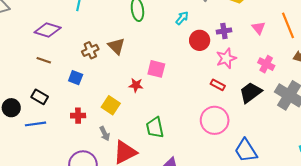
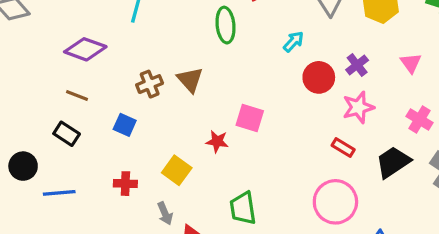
purple cross: (224, 31) -> (357, 65), turned -32
black rectangle: (40, 97) -> (67, 134), moved

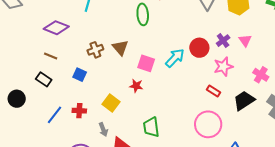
cyan arrow: (293, 42) -> (175, 58), moved, size x1.5
pink triangle: (411, 63) -> (245, 40), moved
pink square: (250, 118) -> (146, 63), moved
blue line: (59, 193) -> (54, 115), moved, turned -48

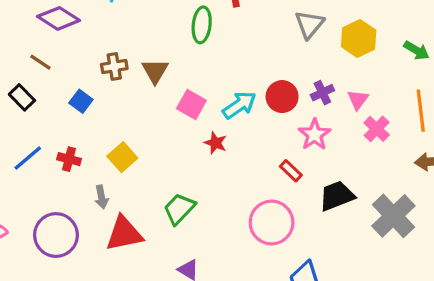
pink star: (223, 67) -> (314, 135), turned -30
pink cross: (261, 75) -> (377, 129), moved
red star: (136, 86) -> (216, 143), moved
green trapezoid: (151, 127) -> (179, 209), turned 40

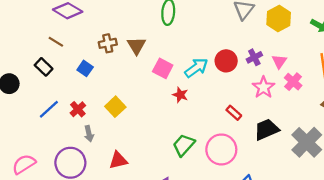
pink star: (314, 135) -> (263, 87), moved
red cross: (69, 159) -> (78, 109), turned 35
gray arrow: (101, 197) -> (89, 134), moved
green trapezoid: (179, 209) -> (184, 145), moved
red triangle: (124, 234) -> (118, 160), size x0.7

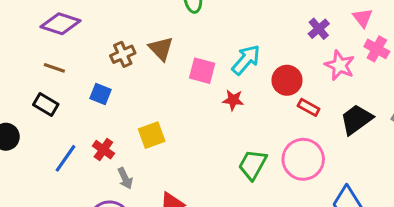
red circle: (226, 61) -> (287, 80), moved
pink triangle: (279, 61) -> (363, 18), moved
yellow square: (115, 107) -> (152, 135), turned 36

